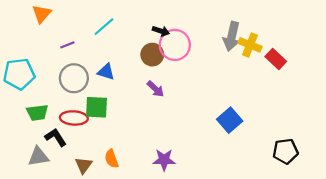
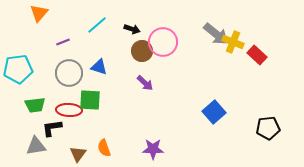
black arrow: (161, 31) -> (132, 29), moved
gray arrow: (232, 36) -> (216, 34), turned -64
black L-shape: (56, 137) -> (52, 128), turned -65
black pentagon: (285, 151) -> (268, 128), moved

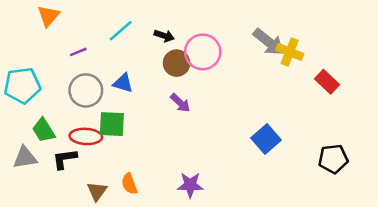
red rectangle: (257, 55) -> (327, 82), moved
green trapezoid: (35, 105) -> (44, 130), turned 65
gray triangle: (36, 146) -> (25, 158), moved

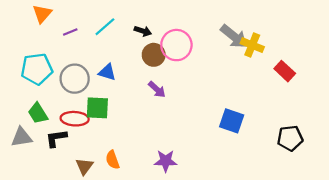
purple line: (78, 52) -> (70, 32), moved
cyan pentagon: (22, 85) -> (37, 69), moved
blue square: (266, 139) -> (232, 121), turned -30

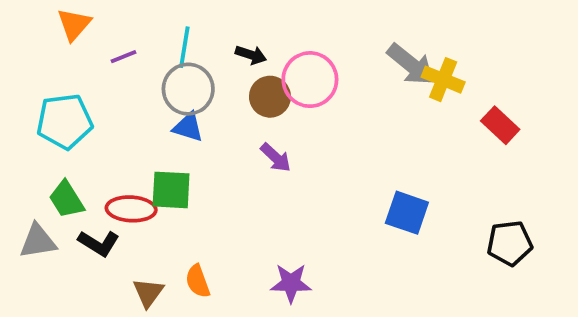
cyan line: (105, 27) -> (184, 47), turned -40
gray circle: (75, 79) -> (188, 89), moved
black L-shape: (56, 138) -> (99, 243), turned -140

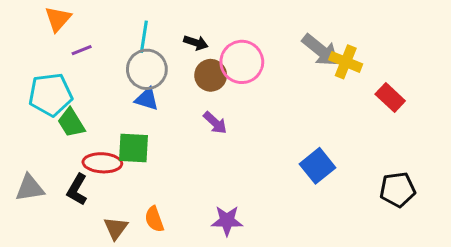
purple line: (123, 57) -> (82, 50), moved
green trapezoid: (66, 199) -> (71, 123), moved
blue square: (407, 213) -> (317, 166), turned 32
black L-shape: (99, 243) -> (77, 190), turned 88

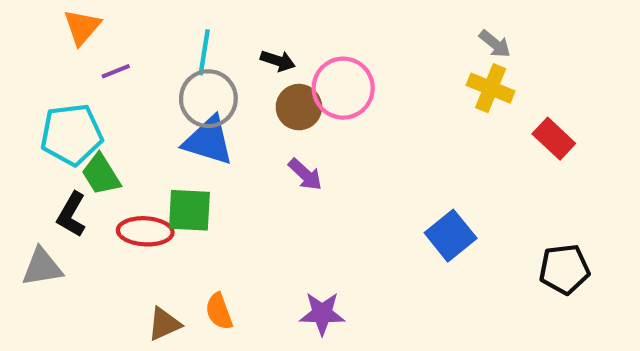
gray arrow: (320, 50) -> (495, 44), moved, size x0.6
blue triangle: (147, 99) -> (208, 141), size x1.5
black L-shape: (77, 190) -> (71, 214), moved
brown triangle: (116, 228) -> (164, 324), turned 30

